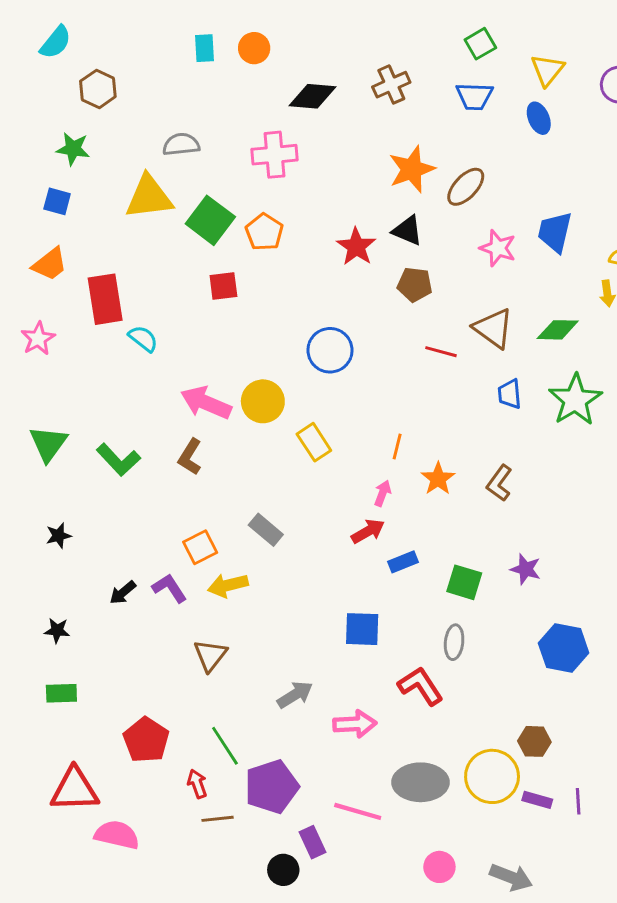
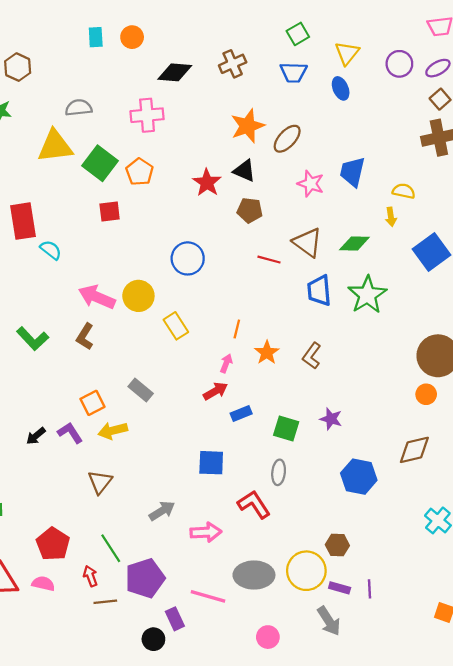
blue trapezoid: (510, 394) -> (319, 291), size x1.4
pink semicircle: (117, 835) -> (43, 584), moved, size x0.7
gray arrow: (511, 877) -> (329, 621), moved, turned 36

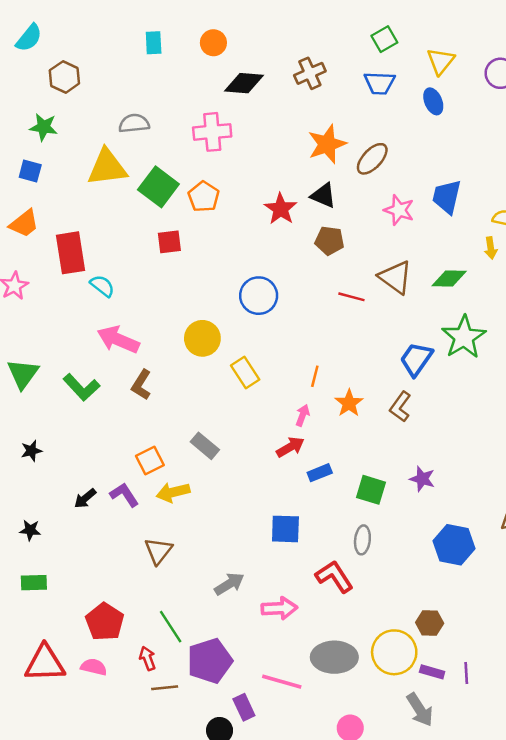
orange circle: (132, 37) -> (213, 43), moved
blue trapezoid: (319, 291) -> (416, 359), moved, turned 40
pink arrow: (97, 297) -> (118, 340), moved

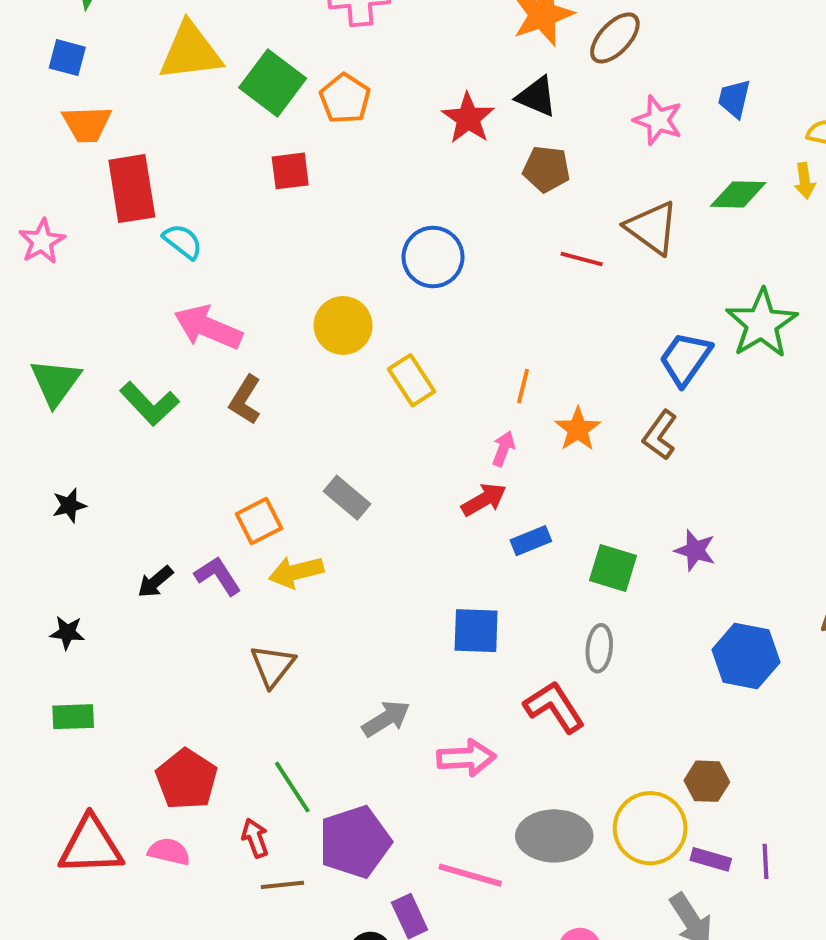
blue trapezoid: (447, 197) -> (734, 99), size x0.7
orange trapezoid: (24, 224) -> (87, 124), moved, turned 36
green diamond: (449, 278) -> (738, 194), moved

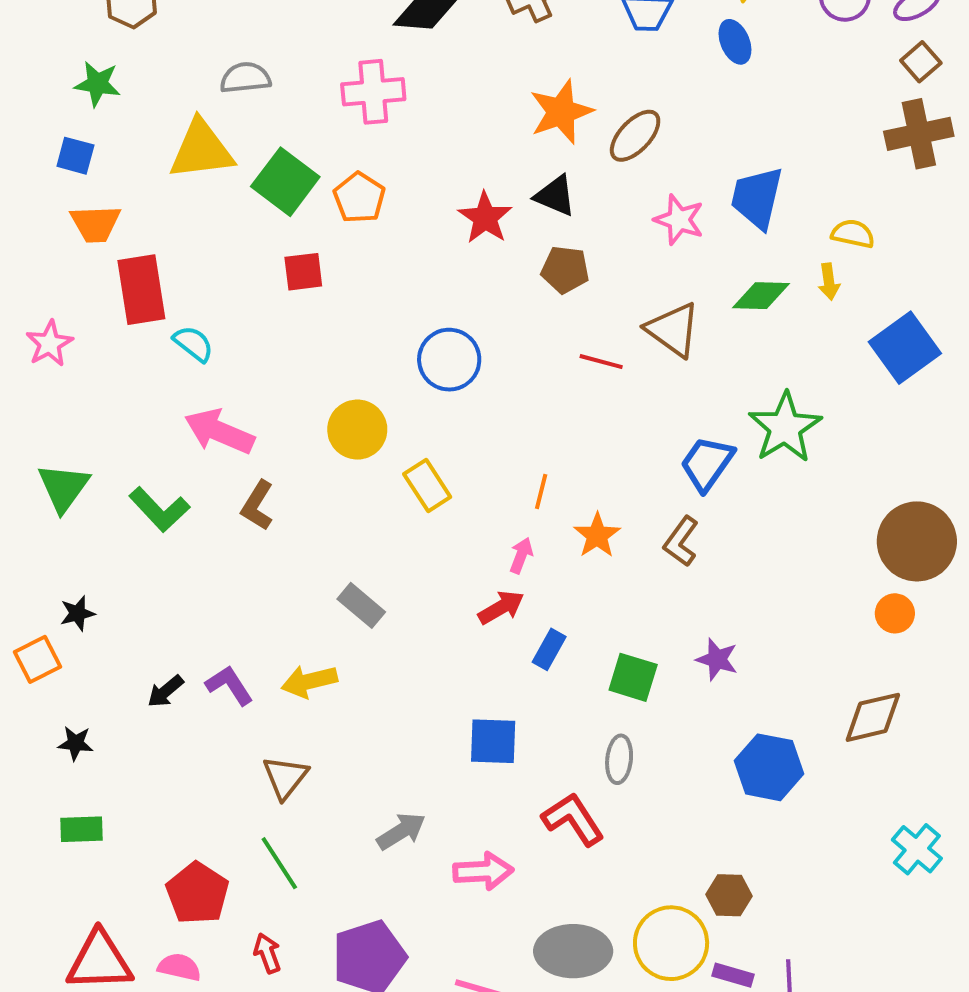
blue trapezoid: (734, 99) -> (757, 198), size x1.6
orange square: (259, 521) -> (38, 659), moved
blue rectangle: (531, 541) -> (549, 649), turned -39
green line: (292, 787) -> (279, 863), moved

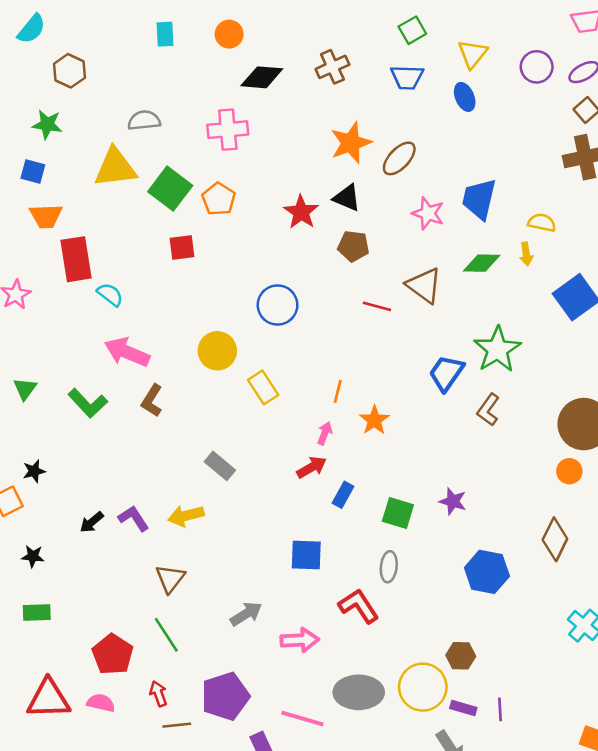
green triangle: (63, 487) -> (25, 389), size x0.7
brown L-shape: (681, 541) -> (488, 410), moved
brown diamond: (873, 717) -> (555, 539), turned -51

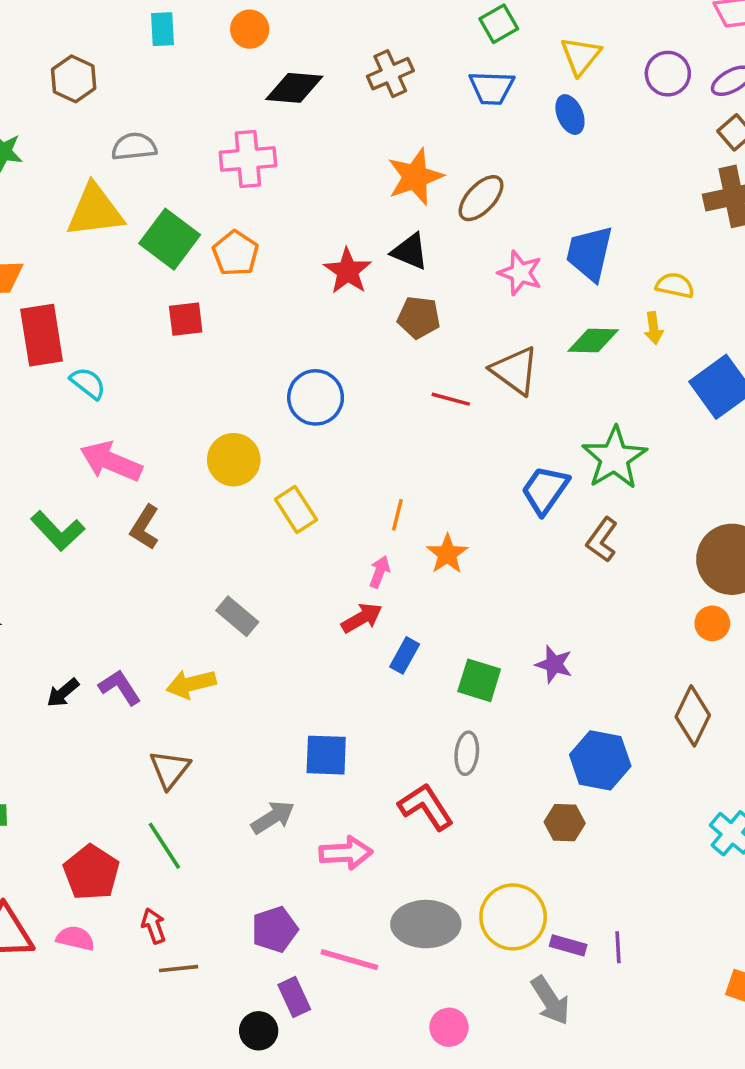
brown hexagon: (69, 71) -> (74, 79), moved
blue square: (306, 555) -> (326, 755), moved
brown hexagon: (461, 656) -> (565, 823), moved
purple pentagon: (225, 696) -> (275, 929), moved, size x0.7

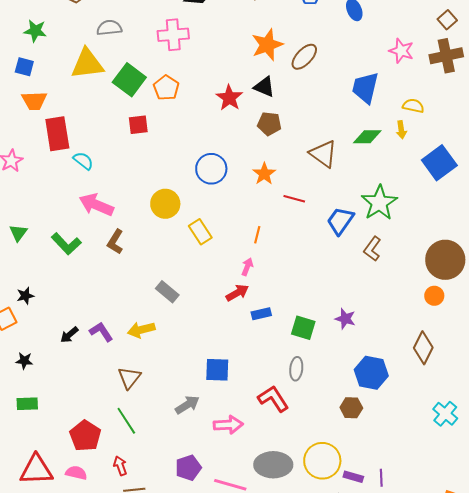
pink star: (520, 273) -> (401, 51), moved
red line: (451, 399) -> (294, 199), moved
orange star: (447, 554) -> (264, 174), moved
blue rectangle: (405, 655) -> (261, 314), turned 48

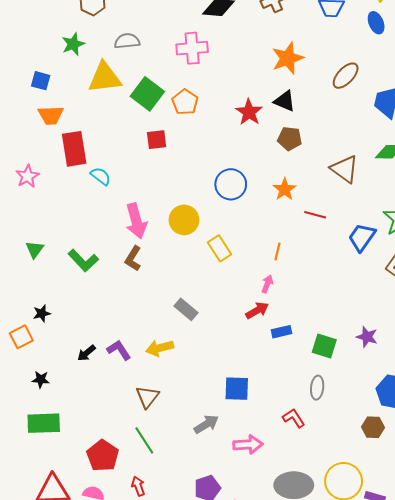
green star: (35, 31) -> (73, 44), moved, turned -30
brown ellipse: (304, 57) -> (346, 76), moved
pink arrow: (96, 205) -> (136, 221), moved, turned -128
red L-shape: (273, 399) -> (294, 418), size x0.7
green rectangle: (27, 404) -> (44, 423), size x1.5

